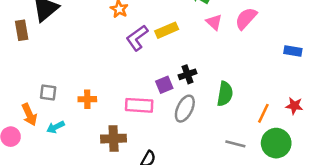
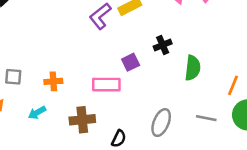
black cross: (188, 74) -> (163, 45), moved
gray ellipse: (185, 109) -> (161, 123), moved
cyan arrow: (56, 127) -> (37, 113), moved

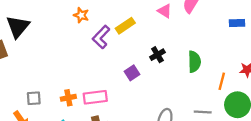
green semicircle: (193, 68) -> (194, 62), moved
pink rectangle: (106, 85) -> (95, 97), moved

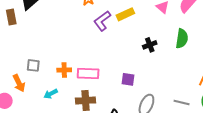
green semicircle: (194, 62) -> (182, 39), moved
purple square: (132, 73) -> (128, 79), moved, turned 32

